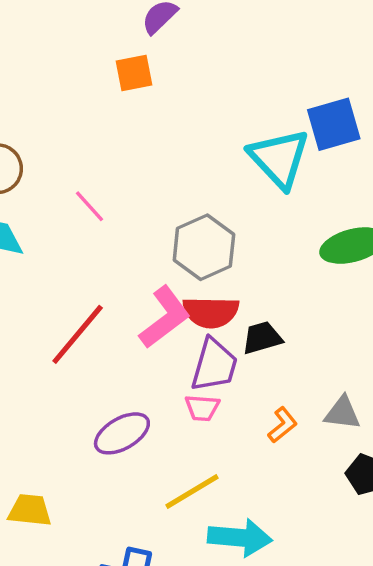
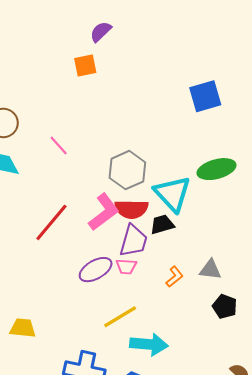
cyan triangle: (279, 158) -> (172, 194), moved
purple ellipse: (122, 433) -> (96, 270), moved

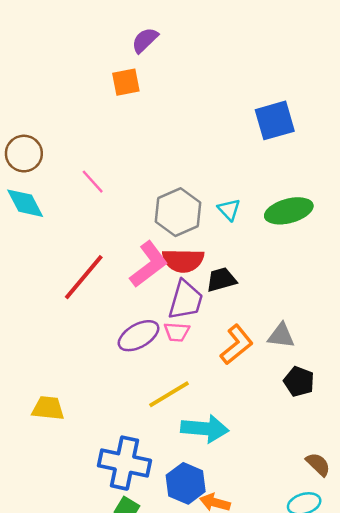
cyan triangle: (172, 194) -> (229, 210), moved, size x0.5
orange L-shape: (174, 277) -> (237, 345), size x1.5

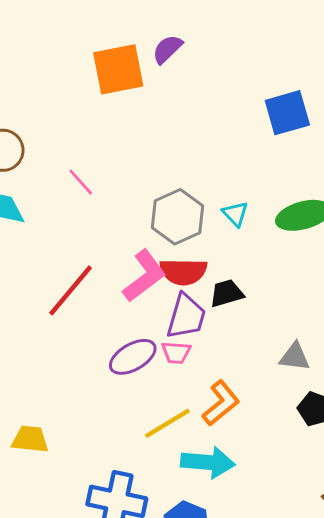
purple semicircle: (145, 40) -> (167, 49), moved
orange square: (126, 82) -> (118, 69), size x1.6
orange L-shape: (237, 345) -> (221, 403), moved

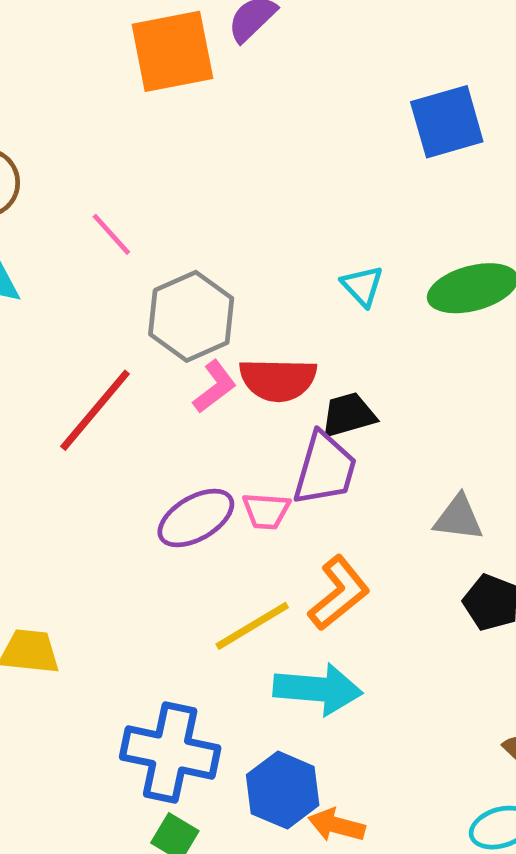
gray hexagon: (178, 217) -> (191, 316), moved
pink L-shape: (144, 276) -> (215, 387), size x0.6
purple trapezoid: (186, 316) -> (325, 469), moved

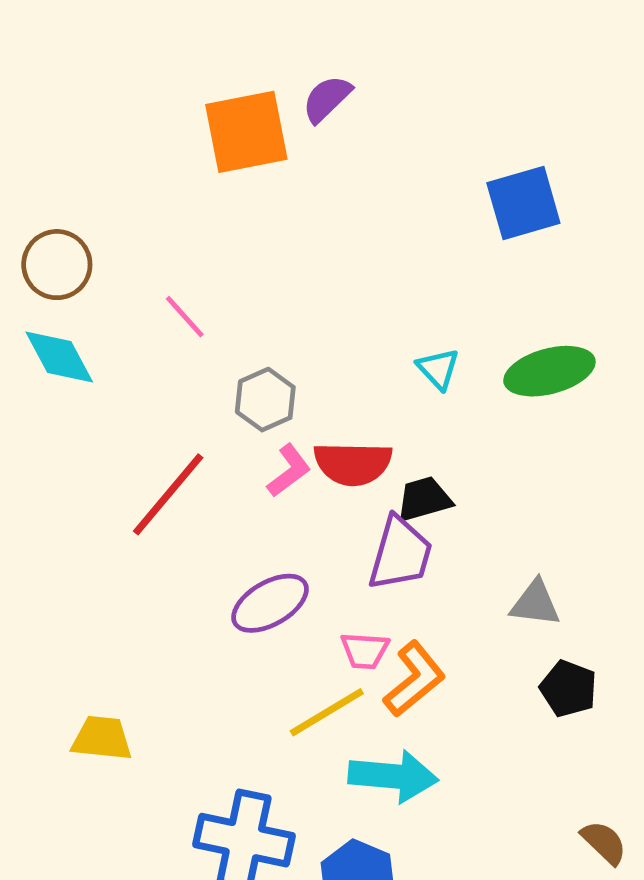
gray hexagon: (191, 316) -> (265, 400), size x0.7
pink trapezoid: (266, 511) -> (365, 651), moved

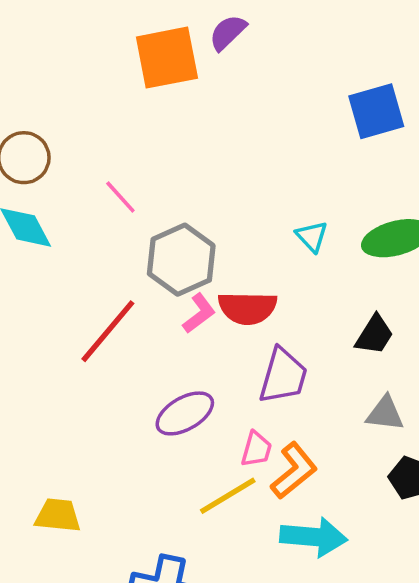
gray hexagon: (265, 400) -> (181, 260), size x1.5
black trapezoid: (424, 499) -> (374, 335), moved, turned 138
pink trapezoid: (365, 651) -> (256, 449), turned -78
cyan arrow: (393, 776) -> (314, 537), moved

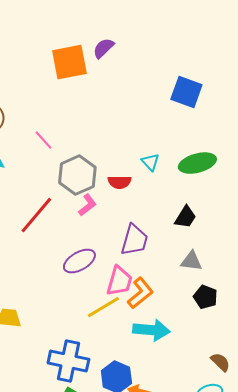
blue square: (376, 111) -> (186, 92), turned 36
red semicircle: (247, 308) -> (119, 182), moved, size x0.7
pink trapezoid: (256, 449) -> (119, 281), size x1.5

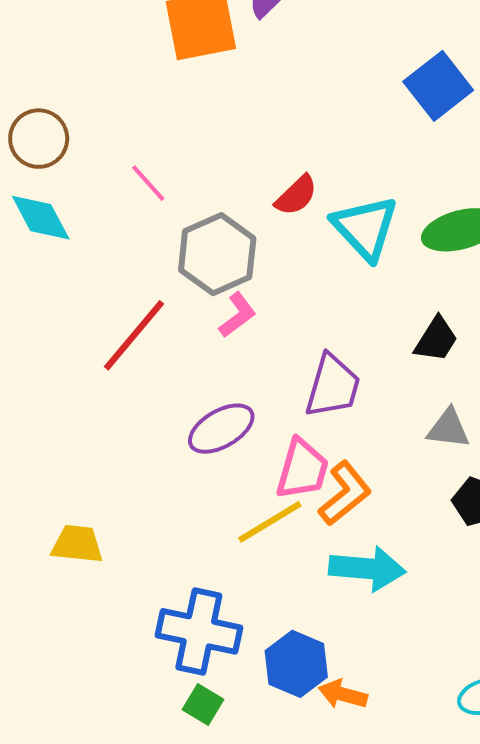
blue square: (186, 92) -> (438, 86), turned 32
cyan triangle: (150, 162) -> (365, 228), size x1.8
red semicircle: (119, 182) -> (296, 195), moved, turned -45

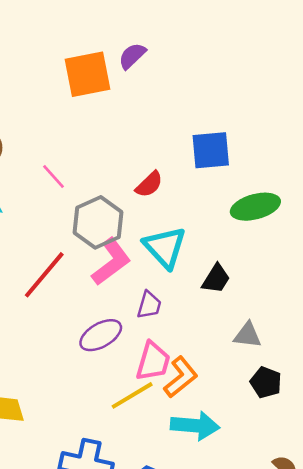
blue square: (438, 86) -> (211, 150), moved, turned 33
cyan triangle: (365, 228) -> (165, 247), moved
pink L-shape: (237, 315) -> (111, 262), size x1.6
black trapezoid: (436, 339) -> (216, 279), moved
purple trapezoid: (333, 386) -> (149, 305), moved, size x0.7

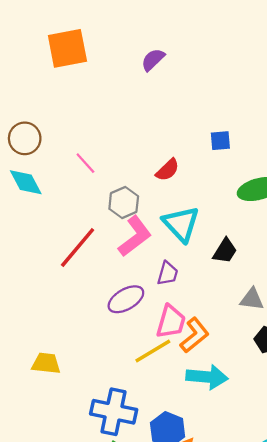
orange square: (88, 74) -> (67, 48), moved
blue square: (211, 150) -> (220, 141), size x0.6
gray hexagon: (98, 222) -> (124, 203), size x0.7

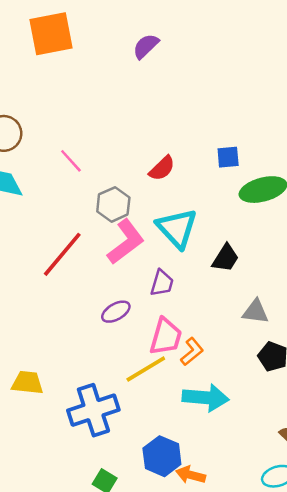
blue square: (220, 141) -> (228, 157), moved
purple ellipse: (126, 299) -> (116, 312), size x0.7
orange L-shape: (195, 335) -> (192, 352), size x0.7
blue cross: (114, 412) -> (93, 410), moved, turned -30

